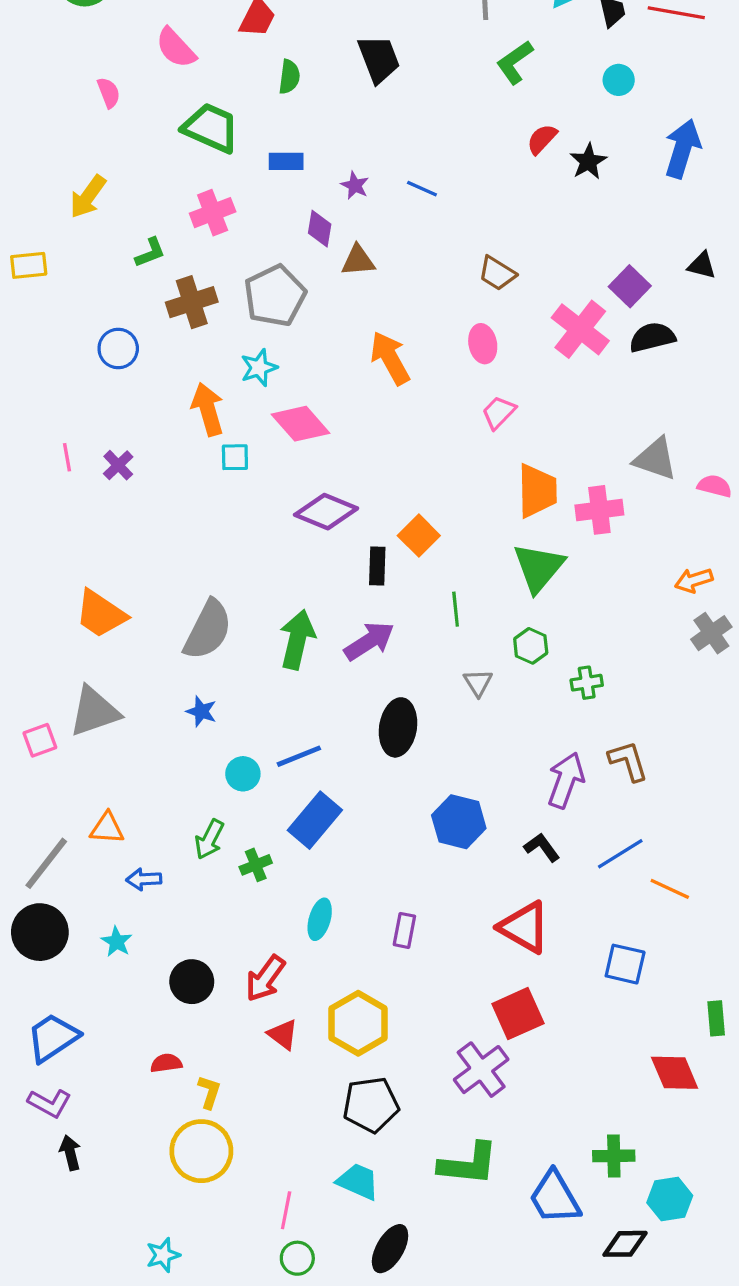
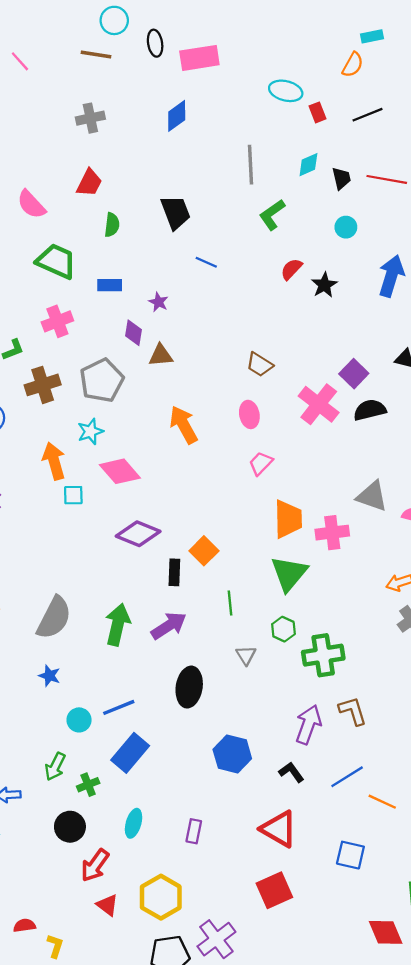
blue line: (422, 189) -> (206, 262), moved
green cross: (587, 683) -> (323, 655), size x1.8
black circle: (192, 982) -> (70, 827), moved
purple cross: (481, 1070) -> (216, 939), moved

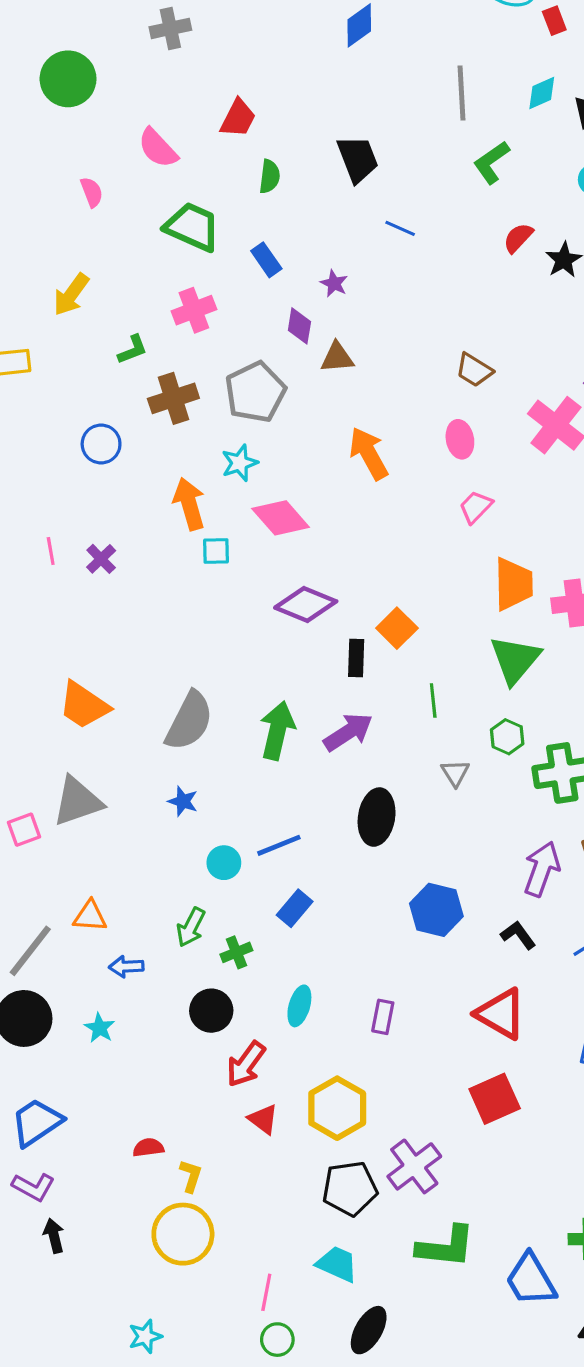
gray cross: (90, 118) -> (170, 28), moved
blue rectangle: (110, 285) -> (266, 260), turned 55
blue rectangle: (130, 753) -> (295, 908), size x0.7

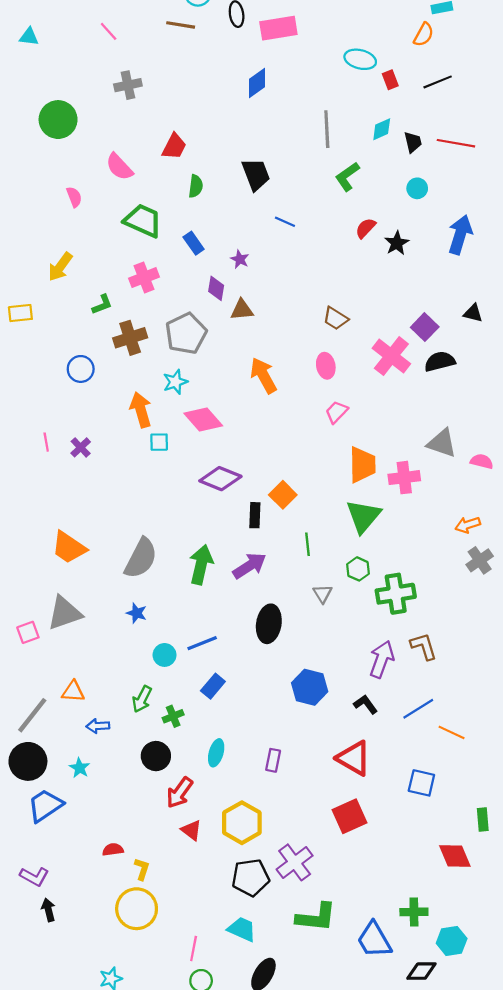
blue trapezoid: (37, 1122) -> (45, 805), moved

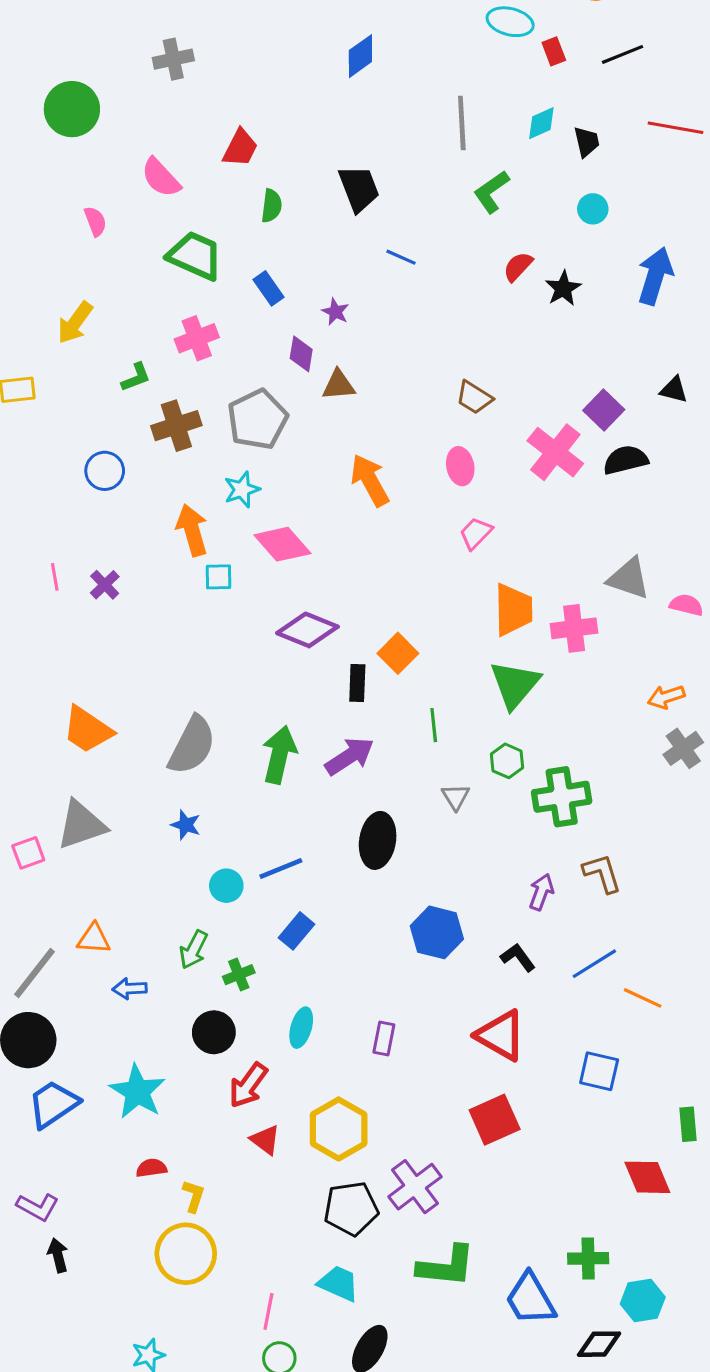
red line: (456, 143) -> (675, 128), moved
purple arrow: (382, 659) -> (541, 892), size x0.7
cyan star: (80, 768) -> (137, 1092), moved, size x1.8

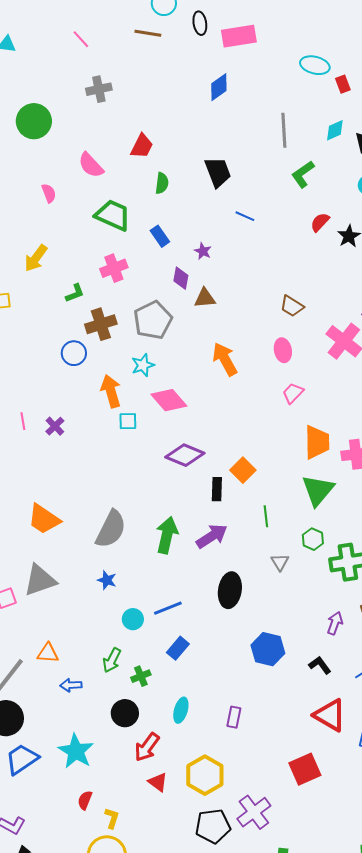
blue circle: (105, 471) -> (74, 353), moved
red triangle: (501, 1035) -> (330, 715), moved
red semicircle: (151, 1168) -> (85, 800), turned -60

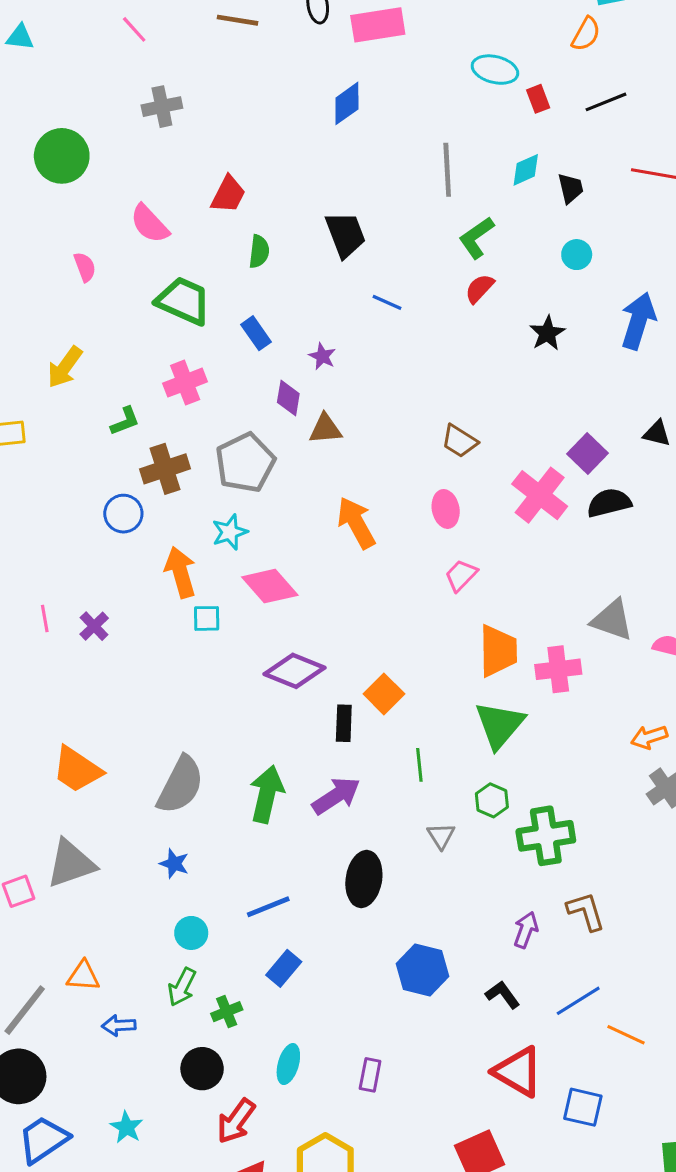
red semicircle: (320, 222) -> (480, 288), moved
cyan circle: (133, 619) -> (191, 933), moved
cyan star: (76, 751) -> (126, 1127), size x0.6

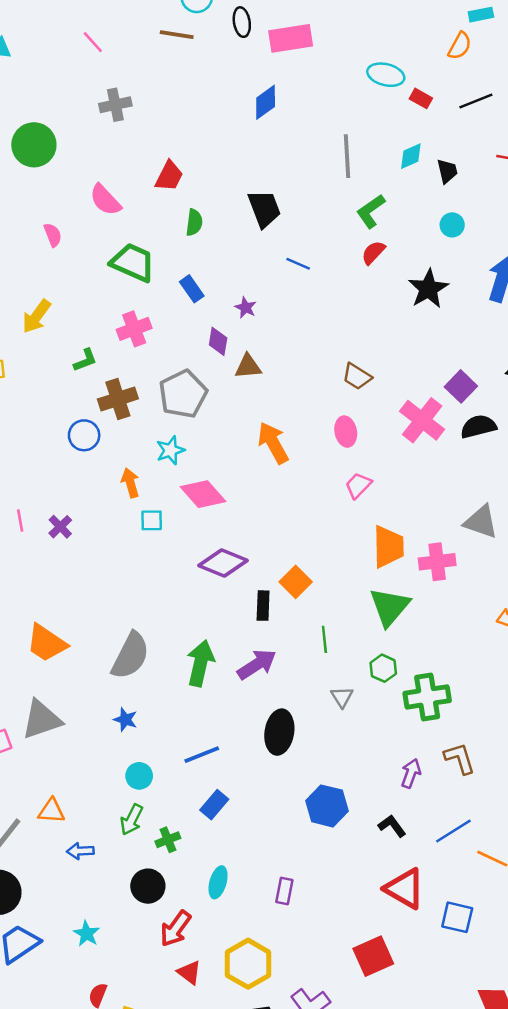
red rectangle: (538, 99) -> (421, 98), turned -40
black star: (547, 333) -> (428, 289), size x1.4
orange arrow: (180, 572) -> (130, 483), size x0.7

